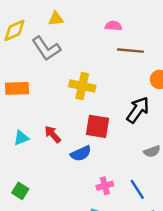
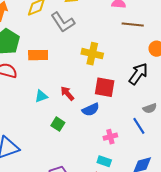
blue line: (137, 189) -> (139, 126), moved
green square: (20, 191) -> (58, 124), moved

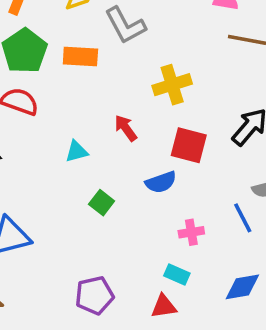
yellow cross: (92, 54) -> (172, 85), turned -35
orange rectangle: (38, 55) -> (80, 57), moved
red arrow: (67, 93) -> (126, 128), moved

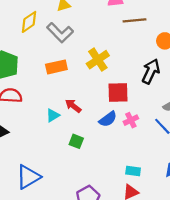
orange rectangle: (80, 57) -> (56, 67), moved
red arrow: (126, 128) -> (73, 106), moved
pink cross: (191, 232) -> (131, 120), moved

